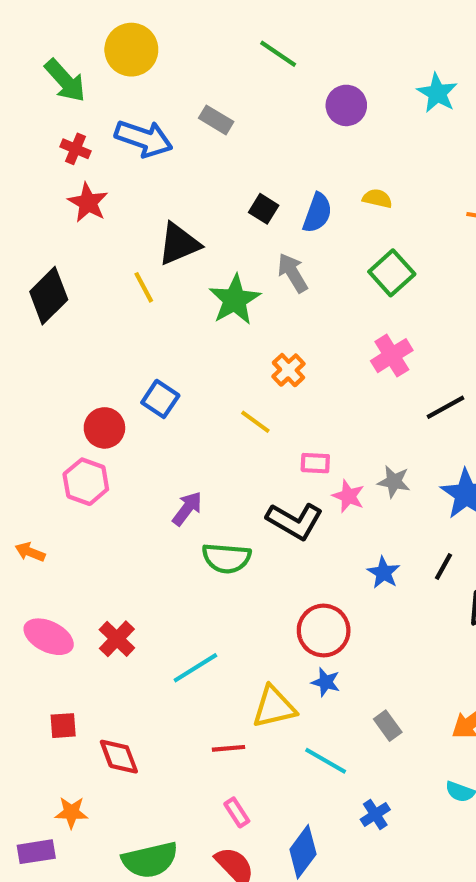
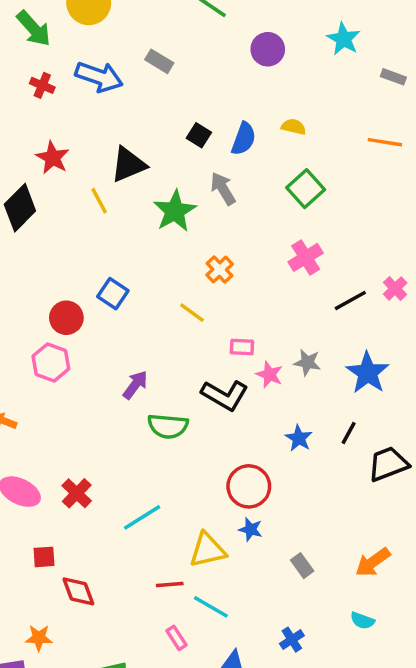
red star: (88, 203) -> (53, 158), moved
red square: (63, 726) -> (44, 557), moved
cyan line: (326, 761) -> (211, 607), moved

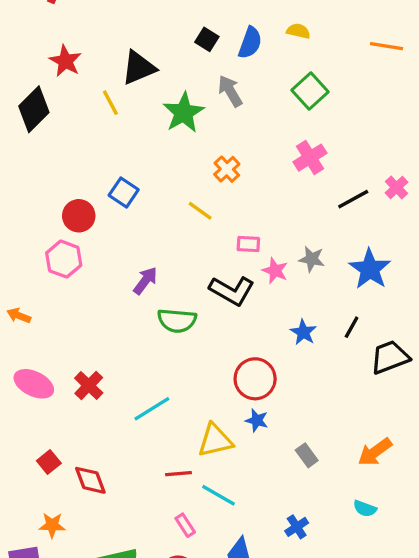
red square: (44, 557) -> (49, 462), moved, turned -35

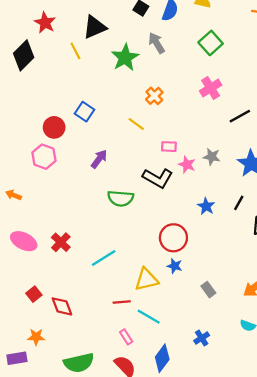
purple arrow: (145, 281) -> (99, 159), moved

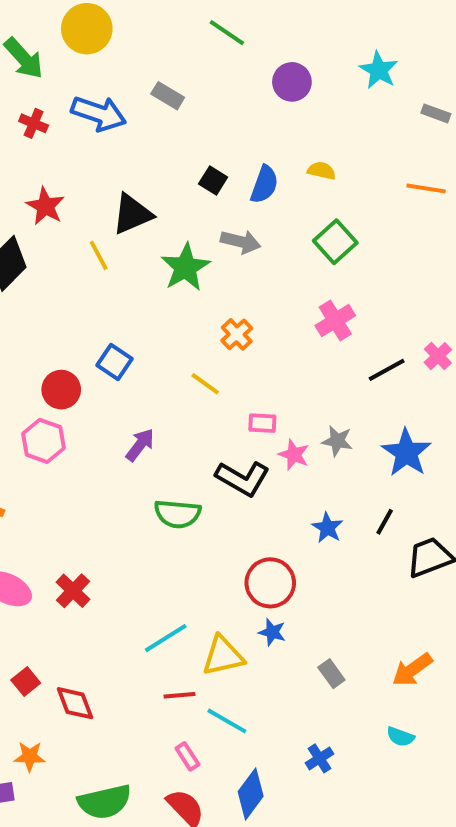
gray arrow: (157, 43) -> (241, 242), turned 135
cyan line: (104, 258) -> (166, 638), moved

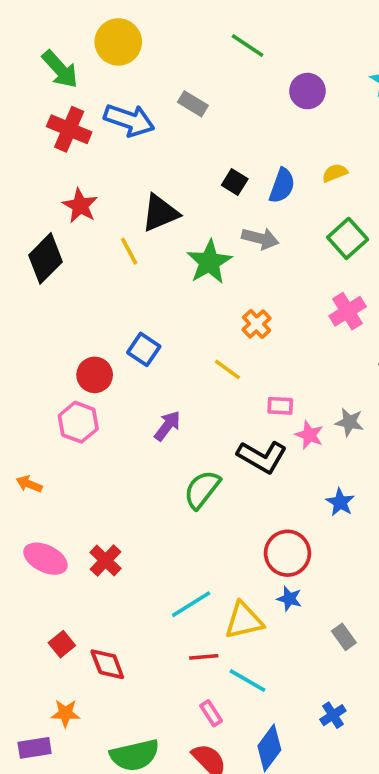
red cross: (34, 123) -> (69, 129), size x1.6
yellow semicircle: (322, 171) -> (335, 173), turned -35
green semicircle: (178, 514) -> (202, 490), turned 123

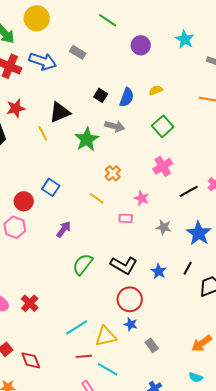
red star: (80, 206) -> (16, 108), turned 30
pink star: (309, 435) -> (142, 198), moved
black L-shape: (262, 457) -> (124, 265), moved
gray rectangle: (344, 637) -> (152, 345), moved

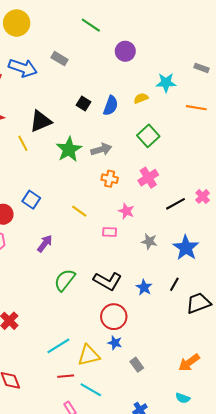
cyan star: (185, 39) -> (166, 83), moved, turned -30
gray arrow: (115, 126) -> (101, 149), moved, turned -30
orange cross: (113, 173) -> (110, 179), moved, turned -35

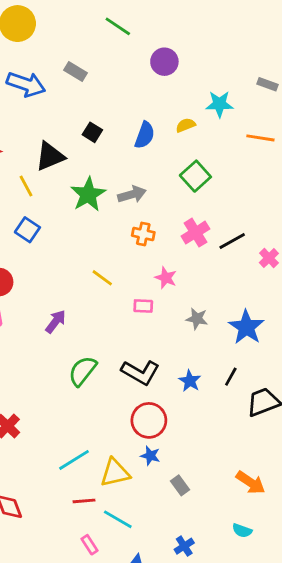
black square: (83, 103) -> (92, 132), moved
blue square: (31, 200) -> (27, 230), moved
black line: (175, 204) -> (232, 241), moved
orange arrow: (189, 363) -> (251, 483), turned -110

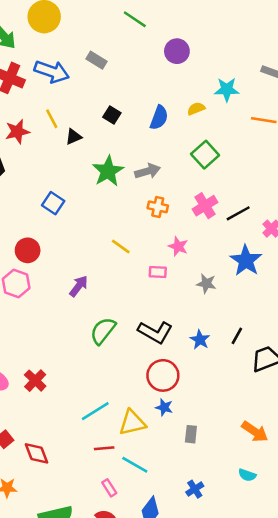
black triangle: (50, 156) -> (74, 137), size x0.6
yellow line: (26, 186) -> (52, 119), moved
blue star: (246, 327) -> (246, 261), moved
gray rectangle: (180, 485) -> (191, 434), turned 42

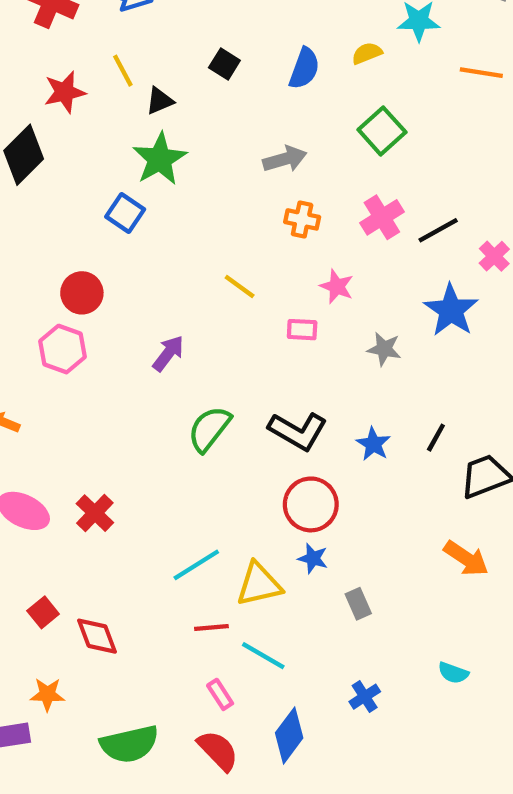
green star: (108, 171) -> (160, 159), moved
orange arrow: (255, 432) -> (466, 558), moved
gray rectangle: (191, 434) -> (358, 604), turned -30

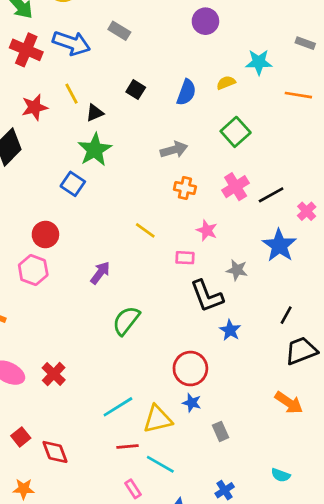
black L-shape: (298, 431) -> (207, 296), moved, turned 39
black line: (436, 438) -> (286, 315), moved

